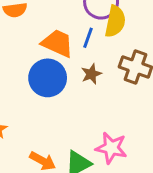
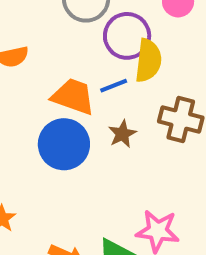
blue line: (88, 38) -> (114, 86), turned 54

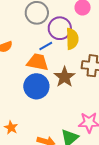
blue line: (114, 86) -> (46, 46), moved
brown star: (122, 134) -> (65, 77), size x1.5

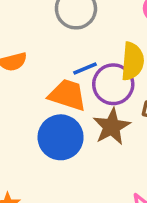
purple circle: (60, 28) -> (113, 84), moved

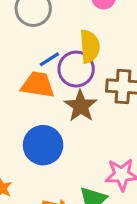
blue circle: (61, 137) -> (43, 145), moved

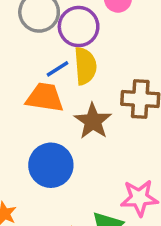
yellow semicircle: (90, 46) -> (85, 66), moved
purple circle: (76, 69) -> (79, 27), moved

